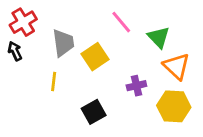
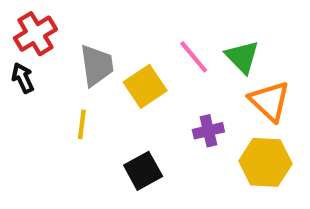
pink line: (121, 22) -> (194, 57), moved

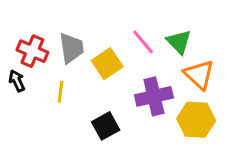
red cross: (35, 34) -> (32, 51), moved, turned -36
black arrow: (23, 78) -> (17, 81), moved
purple cross: (208, 131) -> (154, 96), size x1.6

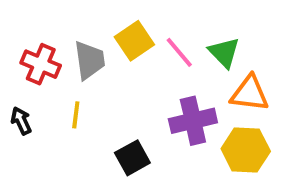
yellow square: (107, 64) -> (134, 41), moved
orange triangle: (199, 75) -> (250, 93), turned -36
black arrow: (17, 81) -> (21, 121), moved

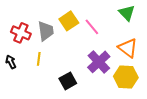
green triangle: (224, 52) -> (127, 13), moved
orange triangle: (250, 93) -> (128, 48), turned 30
purple cross: (193, 121) -> (99, 62), turned -30

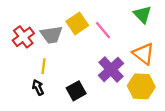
gray trapezoid: (46, 31) -> (51, 35), turned 90
red cross: (21, 33) -> (23, 37), turned 30
black arrow: (11, 62) -> (38, 87), moved

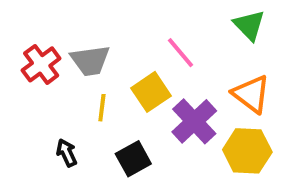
yellow square: (77, 23) -> (151, 92), moved
yellow line: (44, 66) -> (102, 108), moved

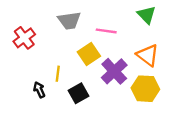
pink line: (180, 53) -> (106, 31), turned -42
gray trapezoid: (90, 61) -> (69, 21), moved
yellow line: (102, 108) -> (58, 74), moved

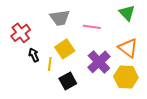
yellow square: (89, 54) -> (65, 49), moved
black arrow: (39, 90) -> (34, 55), moved

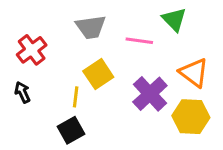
green triangle: (127, 13) -> (174, 20), moved
black arrow: (34, 55) -> (23, 92), moved
black square: (68, 81) -> (71, 130), moved

